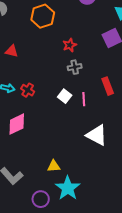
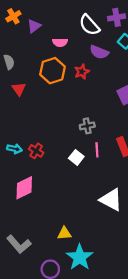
red star: (70, 45) -> (82, 72), moved
red triangle: (12, 51) -> (19, 89), moved, turned 40
pink line: (84, 99) -> (97, 150), moved

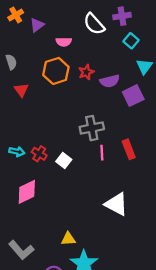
purple semicircle: (99, 52) -> (110, 81), moved, turned -36
gray cross: (87, 126) -> (92, 128), size x1.5
white square: (76, 157) -> (64, 160), moved

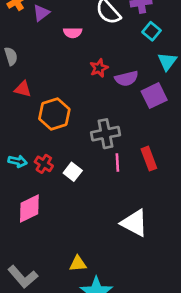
orange hexagon: (56, 71) -> (54, 114), moved
red triangle: (21, 90) -> (23, 89), turned -40

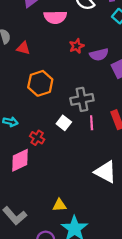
pink semicircle: (73, 33) -> (55, 17), size x1.5
red triangle: (23, 89) -> (23, 48), moved
red cross: (44, 164) -> (37, 138), moved
white square: (73, 172) -> (64, 123), moved

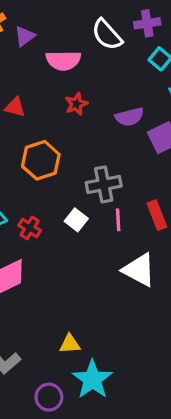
red star: (77, 46) -> (76, 104), moved
red cross: (37, 138) -> (30, 228), moved
white triangle: (105, 172) -> (139, 270), moved

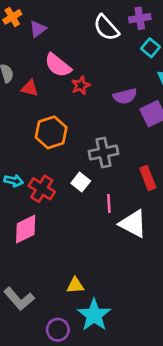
pink semicircle: (63, 60) -> (58, 65), moved, turned 40
pink line: (118, 220) -> (109, 204), moved
red cross: (30, 228) -> (42, 189), size x1.4

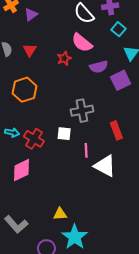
pink semicircle: (58, 65) -> (82, 43), moved
red triangle: (30, 88) -> (30, 50), moved, turned 48
orange hexagon: (51, 132) -> (25, 90), moved
white square: (81, 182) -> (64, 134), turned -32

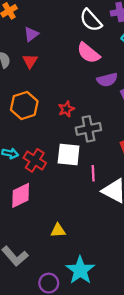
purple triangle: (31, 15) -> (31, 34), moved
red star: (64, 58) -> (66, 109), moved
white square: (64, 134) -> (69, 155), size x1.5
yellow triangle: (60, 214) -> (58, 230), moved

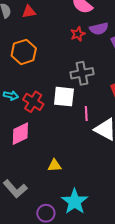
red triangle: (30, 61) -> (29, 12), turned 48
red star: (66, 109) -> (78, 34), moved

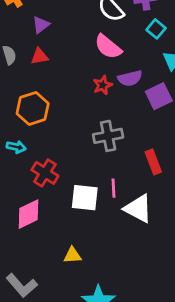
cyan arrow: (11, 95) -> (16, 147), moved
white square: (64, 97) -> (85, 198), moved

